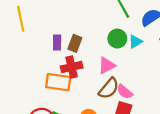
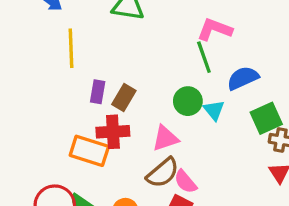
yellow line: (21, 19) -> (71, 48), moved
cyan triangle: (135, 42) -> (214, 110), turned -48

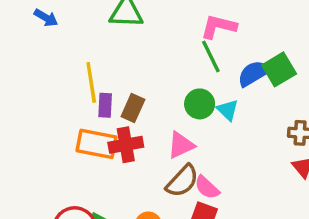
yellow line: (71, 48) -> (91, 82), moved
green square: (266, 118) -> (279, 69), moved
orange rectangle: (89, 151) -> (97, 144), moved

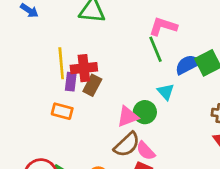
green circle: (200, 104) -> (145, 112), moved
orange rectangle: (97, 144) -> (62, 111), size x0.7
red cross: (126, 145) -> (84, 68), moved

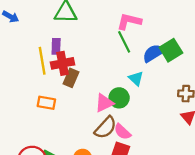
purple rectangle: (71, 82) -> (56, 46), moved

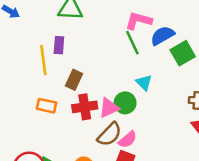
blue semicircle: (154, 53) -> (162, 36), moved
red cross: (63, 63) -> (85, 107), moved
pink semicircle: (122, 132) -> (128, 140), turned -84

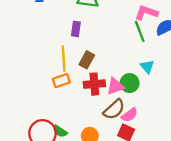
yellow line: (43, 60) -> (64, 59), moved
orange rectangle: (46, 106) -> (61, 81), turned -35

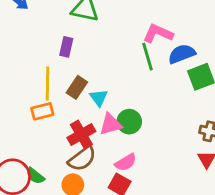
cyan triangle: (147, 67) -> (99, 98), moved
red cross: (94, 84) -> (81, 135), moved, turned -30
brown semicircle: (114, 109) -> (82, 159), moved

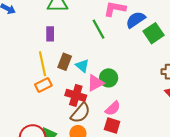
green line: (148, 57) -> (99, 29), moved
red cross: (81, 135) -> (76, 95), turned -30

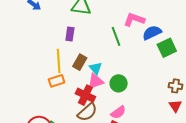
pink triangle: (95, 83) -> (96, 81), moved

